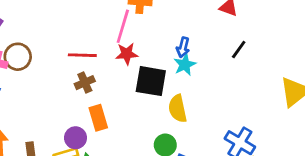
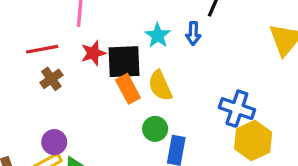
blue arrow: (183, 47) -> (193, 33), moved
red star: (127, 54) -> (93, 53), moved
orange rectangle: (98, 118) -> (128, 89), moved

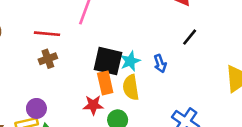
blue arrow: (193, 33) -> (160, 64), moved, turned -36
cyan star: (158, 35) -> (130, 61), moved
red star: (93, 53) -> (93, 105), moved

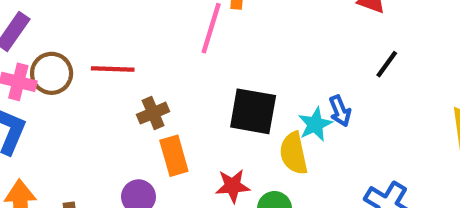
red line: (47, 34) -> (113, 69), moved
cyan star: (130, 61) -> (315, 124), moved
orange rectangle: (105, 83) -> (174, 156), moved

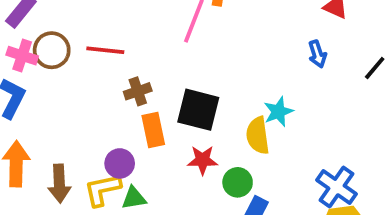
black line: (387, 64) -> (375, 68), moved
black square: (253, 111) -> (198, 110), moved
blue arrow: (340, 111) -> (317, 54), moved

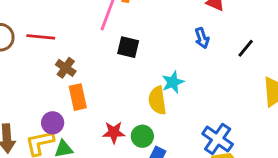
brown cross: (138, 91) -> (66, 68), turned -36
black square: (198, 110) -> (128, 47), moved, size x0.7
red star: (202, 160) -> (114, 132), moved

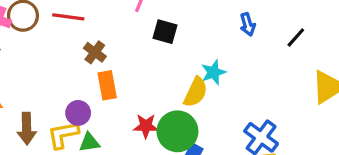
yellow semicircle: (157, 100) -> (195, 92), turned -148
green circle: (142, 136) -> (177, 131), size x1.6

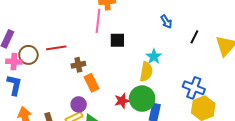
black line: (296, 37) -> (194, 37), moved
brown cross: (95, 52) -> (78, 65), turned -32

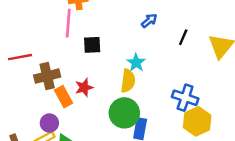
blue arrow: (166, 22) -> (149, 21), turned -96
brown cross: (78, 65) -> (47, 76), size x1.5
red star: (122, 101) -> (84, 87), moved

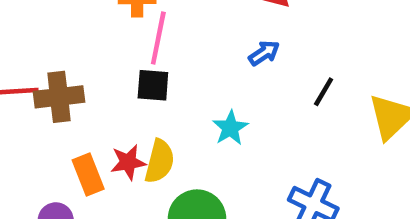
pink line: (68, 23) -> (158, 38), moved
brown cross: (47, 76) -> (59, 97), moved
yellow semicircle: (128, 81) -> (160, 161), moved

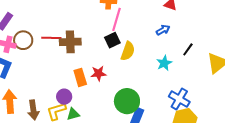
black square: (153, 85) -> (112, 40), turned -35
cyan star: (230, 128) -> (164, 63), moved
yellow semicircle: (160, 161) -> (128, 51), moved

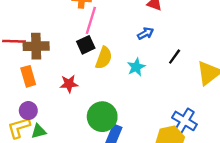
cyan star: (164, 63) -> (136, 67), moved
orange rectangle: (80, 77) -> (28, 76), moved
blue cross: (179, 99) -> (184, 121), moved

